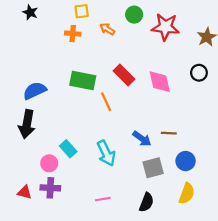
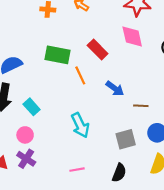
pink diamond: (160, 82) -> (132, 37), moved
blue arrow: (142, 139) -> (115, 88), moved
cyan rectangle: (68, 149) -> (32, 107), moved
purple cross: (50, 188) -> (26, 159), turned 30

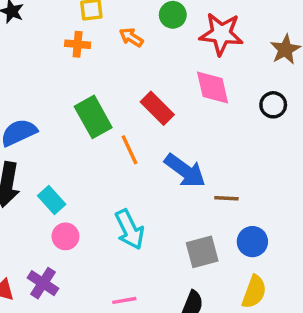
green rectangle: (58, 55) -> (93, 117), turned 50
blue arrow: (115, 88) -> (185, 171), size x1.4
pink circle: (25, 135) -> (65, 236), moved

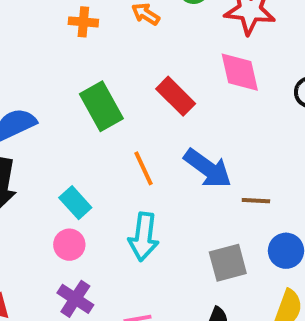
orange line: (130, 150) -> (144, 168), moved
cyan rectangle: (52, 200) -> (75, 203), moved
cyan arrow: (130, 229) -> (144, 237), turned 33
purple cross: (43, 283) -> (75, 299), moved

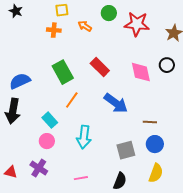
pink diamond: (240, 72) -> (141, 72), moved
orange line: (144, 168) -> (72, 100), moved, turned 60
brown line: (256, 201) -> (150, 122), moved
purple cross: (75, 299) -> (39, 168), moved

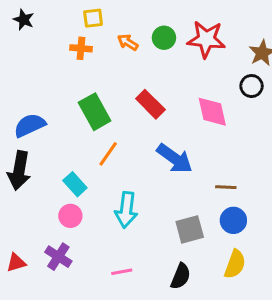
green circle: (109, 13) -> (164, 38), moved
black circle: (167, 65) -> (252, 86), moved
red triangle: (11, 172) -> (16, 263), turned -32

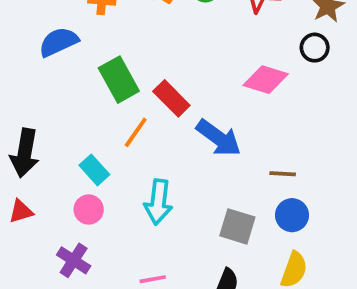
red rectangle: (150, 104) -> (171, 98), moved
pink diamond: (212, 112) -> (266, 80), turned -60
blue semicircle: (30, 125) -> (59, 42), moved
gray square: (190, 229) -> (237, 226), turned 32
red triangle: (16, 263) -> (21, 211), moved

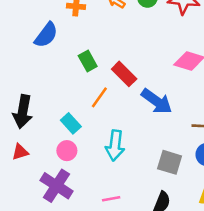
blue semicircle: (59, 42) -> (46, 35), turned 152
green rectangle: (119, 80) -> (88, 61), size x0.7
purple cross: (74, 260) -> (56, 186), size x1.4

